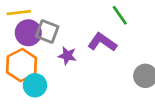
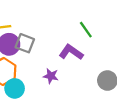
purple star: (67, 56) -> (51, 76), moved

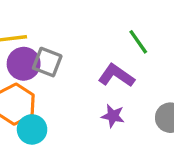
purple star: (51, 76) -> (113, 116), moved

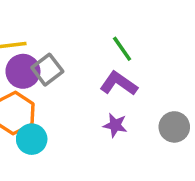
green line: (138, 42) -> (122, 49), moved
gray square: (47, 62) -> (47, 70), turned 32

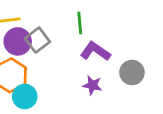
green line: (122, 49) -> (80, 23), moved, turned 30
gray circle: (174, 127) -> (132, 72), moved

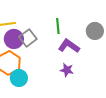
gray circle: (132, 72) -> (95, 31), moved

